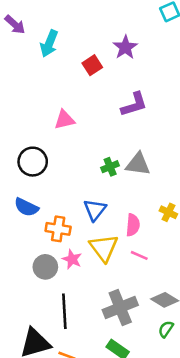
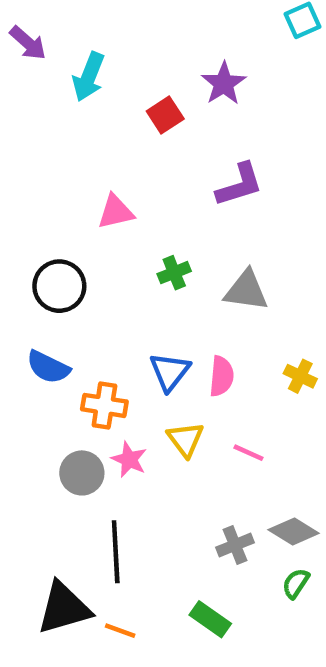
green cross: (110, 167) -> (174, 273), moved
pink semicircle: (133, 225) -> (221, 376), moved
yellow triangle: (104, 248) -> (185, 439), size x0.7
gray cross: (120, 307) -> (235, 545), moved, size x0.6

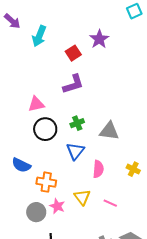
purple L-shape: (239, 185) -> (73, 84), moved
pink triangle: (116, 212) -> (36, 104), moved
black circle: (59, 286) -> (45, 129), moved
blue triangle: (170, 372) -> (75, 151), moved

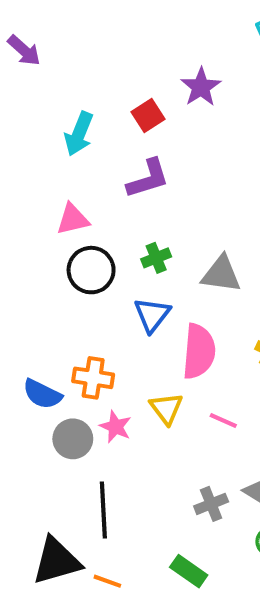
cyan arrow: (39, 36) -> (79, 134), moved
blue semicircle: (21, 165) -> (42, 394), moved
pink semicircle: (98, 169) -> (199, 351), size x1.5

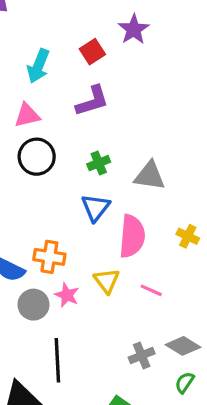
pink triangle: (73, 219) -> (27, 115), moved
black circle: (91, 270) -> (37, 157), moved

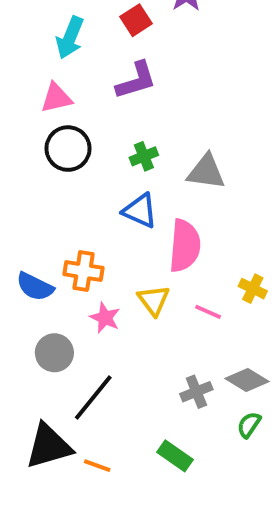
blue triangle: (96, 208) -> (140, 211), turned -44
yellow cross: (188, 236) -> (253, 289), moved
gray circle: (33, 305) -> (54, 353), moved
black line: (57, 360) -> (93, 398), turned 42

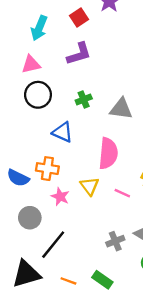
blue triangle: (140, 211) -> (63, 132), moved
orange line: (97, 466) -> (68, 281), moved

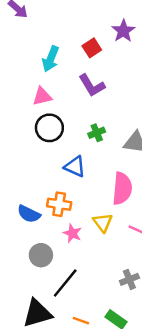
purple L-shape: (79, 54) -> (92, 85), turned 76

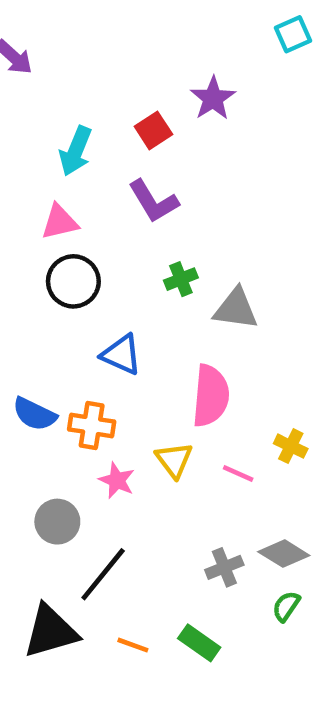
green cross: (97, 133) -> (181, 279), moved
blue semicircle: (29, 214) -> (34, 414), moved

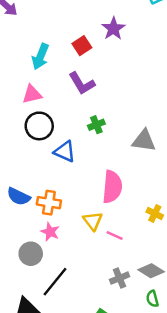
gray triangle: (236, 309) -> (144, 141), moved
blue triangle: (121, 355) -> (65, 151), moved
pink line: (238, 474) -> (115, 235), moved
pink star: (117, 480) -> (50, 232), moved
green semicircle: (286, 606) -> (152, 299), turned -49

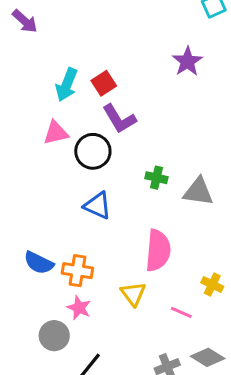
purple star: (113, 29) -> (187, 61), moved
red square: (82, 46) -> (104, 83), moved
green cross: (96, 125) -> (156, 178), moved, turned 35
black circle: (39, 126) -> (93, 151), moved
pink line: (115, 235) -> (181, 312), moved

